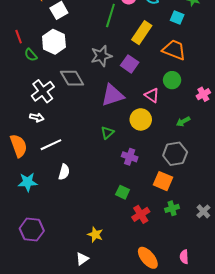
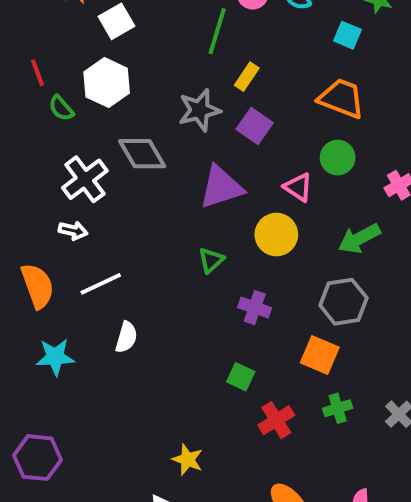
yellow rectangle: (142, 33) -> (247, 77), moved, size x0.6
green arrow: (183, 121) -> (359, 238), size x1.5
purple hexagon: (32, 230) -> (38, 458), moved

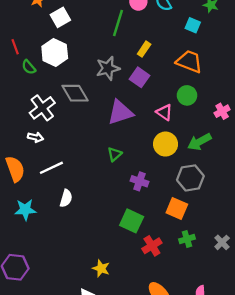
yellow rectangle: (247, 77) -> (144, 49), moved
yellow circle: (276, 235) -> (166, 144), moved
green square: (241, 377) -> (132, 221), size x1.5

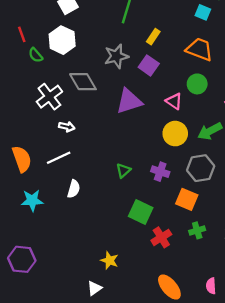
white arrow: (35, 137) -> (67, 127), moved
green triangle: (115, 154) -> (123, 170), moved
purple cross: (140, 181) -> (160, 172), moved

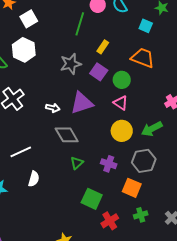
gray diamond: (83, 82) -> (67, 135), moved
green circle: (197, 84) -> (122, 80), moved
white arrow: (67, 127) -> (53, 108), moved

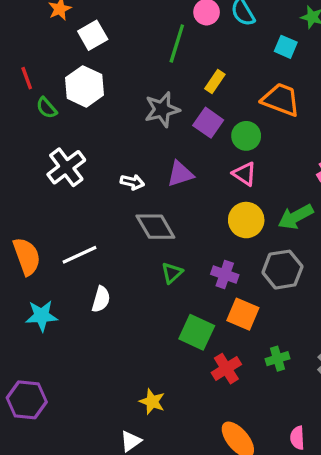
purple triangle: (82, 103) -> (180, 174), size x0.7
orange square: (132, 188) -> (243, 314), moved

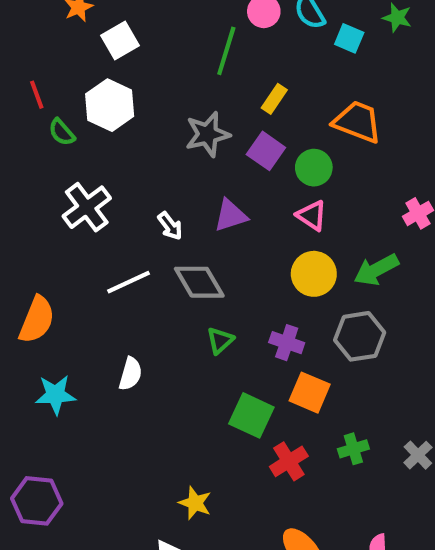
cyan square: (286, 47) -> (349, 38), moved
white arrow: (132, 182) -> (170, 226), turned 40
white line: (80, 255) -> (128, 282), moved
orange semicircle: (27, 256) -> (37, 320), turned 42

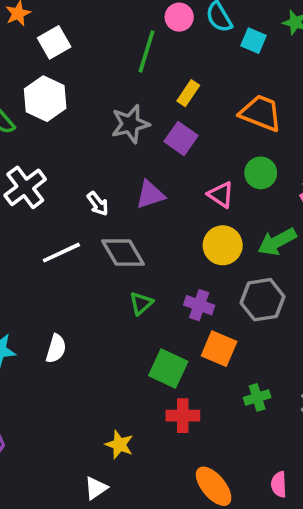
green circle: (314, 168) -> (261, 173), moved
white semicircle: (130, 374) -> (56, 349), moved
red cross: (289, 461) -> (183, 416), moved, turned 32

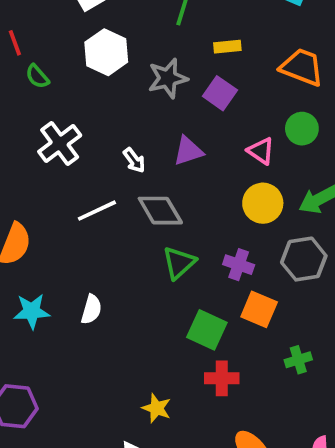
yellow rectangle: (188, 93) -> (227, 47), turned 50
white hexagon: (45, 99) -> (106, 52), moved
green triangle: (141, 303) -> (179, 263), size x1.4

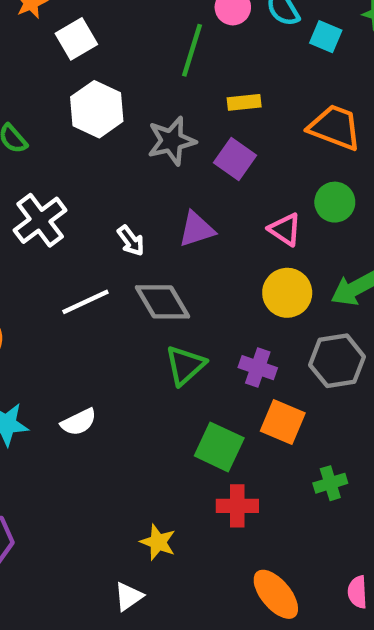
white semicircle: (91, 309) -> (79, 422), turned 48

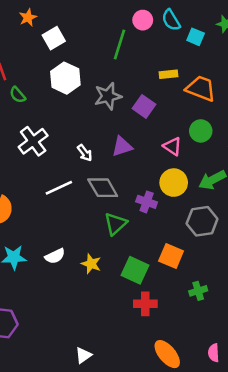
yellow rectangle: (244, 102) -> (168, 74), moved
purple cross: (258, 368) -> (147, 202), moved
yellow star: (158, 542) -> (91, 264), moved

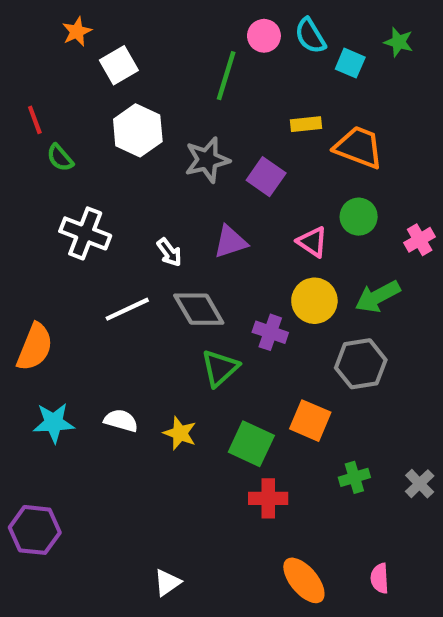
white cross: (33, 141) -> (85, 233), turned -32
white semicircle: (55, 256) -> (121, 421), turned -138

